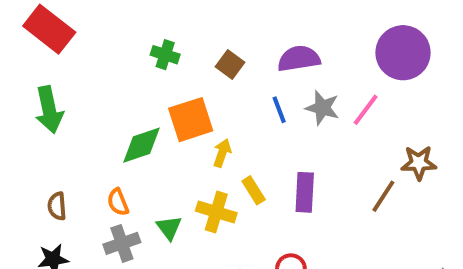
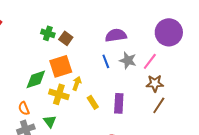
brown square: (230, 65) -> (66, 38), moved
brown star: (419, 163) -> (155, 83), moved
yellow cross: (216, 212) -> (59, 94), moved

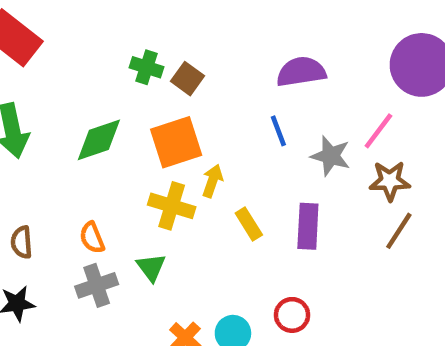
gray star: (128, 60) -> (331, 156), moved
green diamond: (36, 79) -> (99, 140), moved

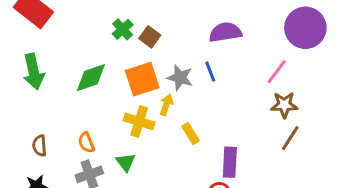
green cross: (147, 67) -> (123, 29), turned 30
gray star: (331, 156) -> (180, 78), moved
purple rectangle: (308, 226) -> (230, 162), moved

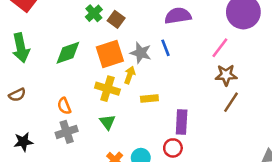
yellow rectangle: (191, 134) -> (149, 99), turned -63
brown semicircle: (40, 146) -> (17, 95), moved, turned -112
green triangle: (126, 162) -> (107, 122), moved

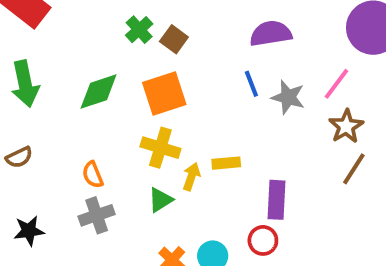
gray star: (141, 53) -> (288, 97), moved
yellow arrow: (130, 75) -> (191, 177), moved
brown star: (226, 75) -> (346, 126), turned -30
green triangle: (107, 122) -> (160, 200), turned 35

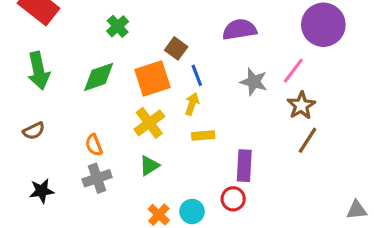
green cross: (139, 30) -> (118, 26), moved
brown square: (174, 39) -> (176, 48), moved
blue line: (251, 84) -> (197, 75), moved
yellow cross: (160, 148) -> (149, 123), turned 36
yellow arrow: (191, 177) -> (192, 104), moved

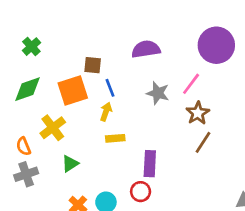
green cross: (118, 26) -> (31, 47), moved
brown square: (176, 48) -> (93, 65), turned -30
yellow cross: (149, 123) -> (53, 128), moved

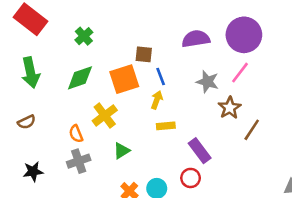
purple circle: (216, 45) -> (244, 35), moved
brown star: (198, 113) -> (230, 108), moved
purple rectangle: (150, 164) -> (200, 151), turned -40

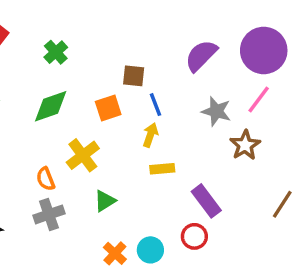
purple semicircle: (196, 39) -> (201, 56), turned -36
orange square: (124, 79) -> (108, 108), size x0.7
brown line: (252, 130) -> (282, 204), moved

